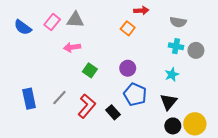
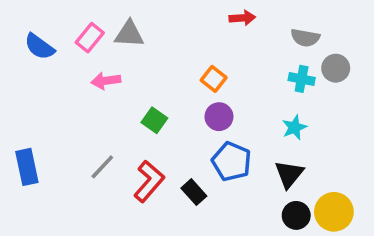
orange square: (128, 28) -> (214, 79), moved
pink arrow: (72, 47) -> (106, 81), moved
gray circle: (196, 50) -> (336, 68), moved
blue rectangle: (29, 99) -> (27, 167), moved

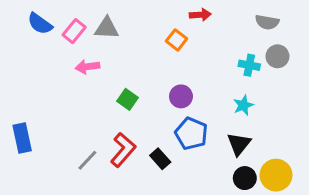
gray semicircle: (305, 38) -> (267, 22), moved
blue semicircle: (39, 47) -> (40, 24), moved
orange square: (214, 79) -> (177, 40), moved
gray line: (102, 167) -> (87, 160), moved

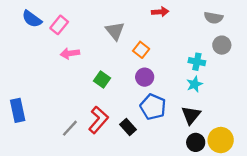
gray triangle: (107, 28) -> (115, 31), moved, turned 48
orange square: (177, 40) -> (141, 50), moved
cyan cross: (249, 65) -> (197, 62), moved

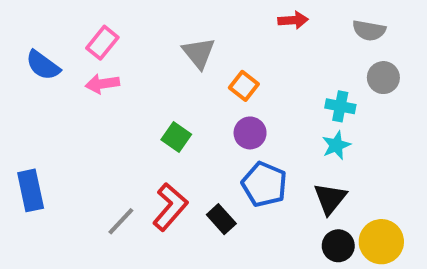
red arrow: (160, 12) -> (293, 20), moved
blue semicircle: (32, 19) -> (43, 65), moved
pink arrow: (70, 53) -> (102, 84), moved

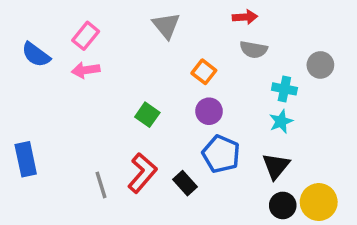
gray semicircle: (369, 30) -> (254, 50), moved
gray triangle: (199, 53) -> (166, 26), moved
gray line: (121, 221) -> (101, 185), turned -60

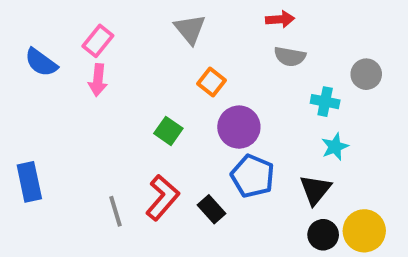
pink arrow: (86, 70) -> (98, 80), turned -76
orange square: (204, 72) -> (211, 82), moved
purple circle: (209, 111) -> (239, 127), size x1.4
cyan star: (281, 121) -> (335, 147), moved

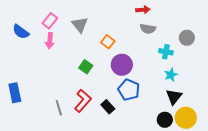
gray triangle: (190, 29) -> (80, 25), moved
black triangle: (315, 190) -> (174, 97), moved

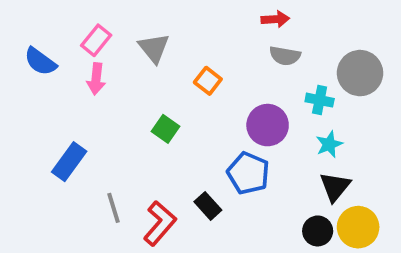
gray circle: (187, 38) -> (360, 73), size x1.5
purple circle: (122, 65) -> (268, 125), moved
blue rectangle: (15, 93) -> (69, 162), moved, turned 48
red L-shape: (83, 101) -> (160, 223), moved

